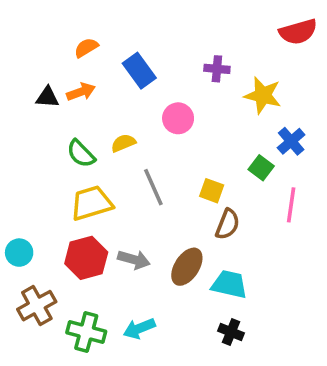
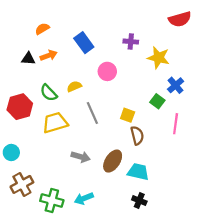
orange semicircle: (86, 48) -> (42, 29), moved
brown semicircle: (228, 224) -> (137, 135), turned -36
red hexagon: (86, 258) -> (20, 107), moved

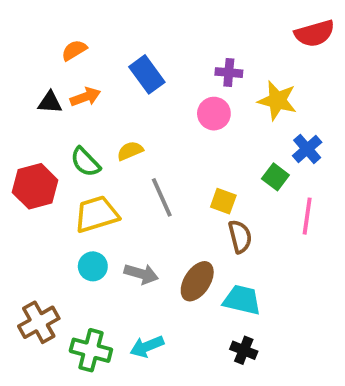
pink circle: (107, 71) -> (214, 114), moved
cyan circle: (11, 152) -> (93, 266), moved

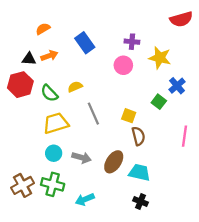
red hexagon: (35, 186) -> (20, 85), moved
pink line: (307, 216) -> (185, 136), moved
green cross: (91, 350) -> (53, 184), moved

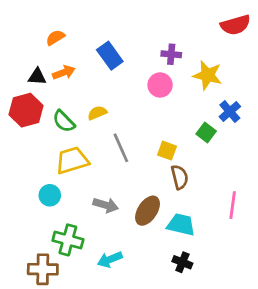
pink line: (185, 136) -> (233, 205), moved
cyan circle: (54, 153) -> (50, 195), moved
brown cross: (23, 185) -> (43, 269), moved, turned 30

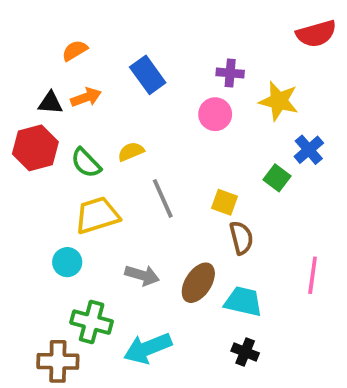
cyan arrow: (110, 259) -> (148, 348), size x1.4

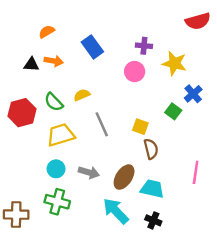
orange arrow: (86, 97) -> (54, 61), turned 30
red hexagon: (35, 148) -> (22, 113), moved
cyan circle: (67, 262) -> (56, 169), moved
cyan arrow: (148, 348) -> (116, 211), moved, turned 68
brown cross: (58, 361) -> (16, 215), moved

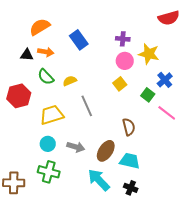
orange semicircle: (47, 32) -> (40, 27), size x1.5
pink circle: (135, 72) -> (125, 61), moved
green semicircle: (54, 102) -> (46, 77), moved
yellow square: (140, 127) -> (120, 84), moved, turned 32
pink line: (196, 172) -> (167, 113), moved, turned -60

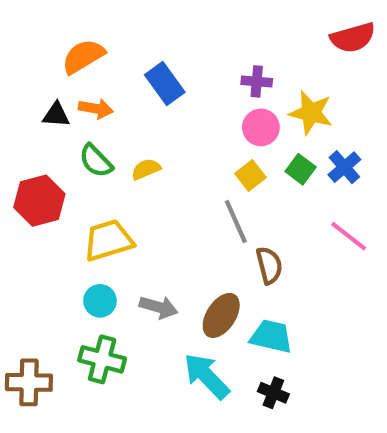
green square: (148, 95) -> (301, 169), moved
gray line: (87, 106) -> (236, 221), moved

